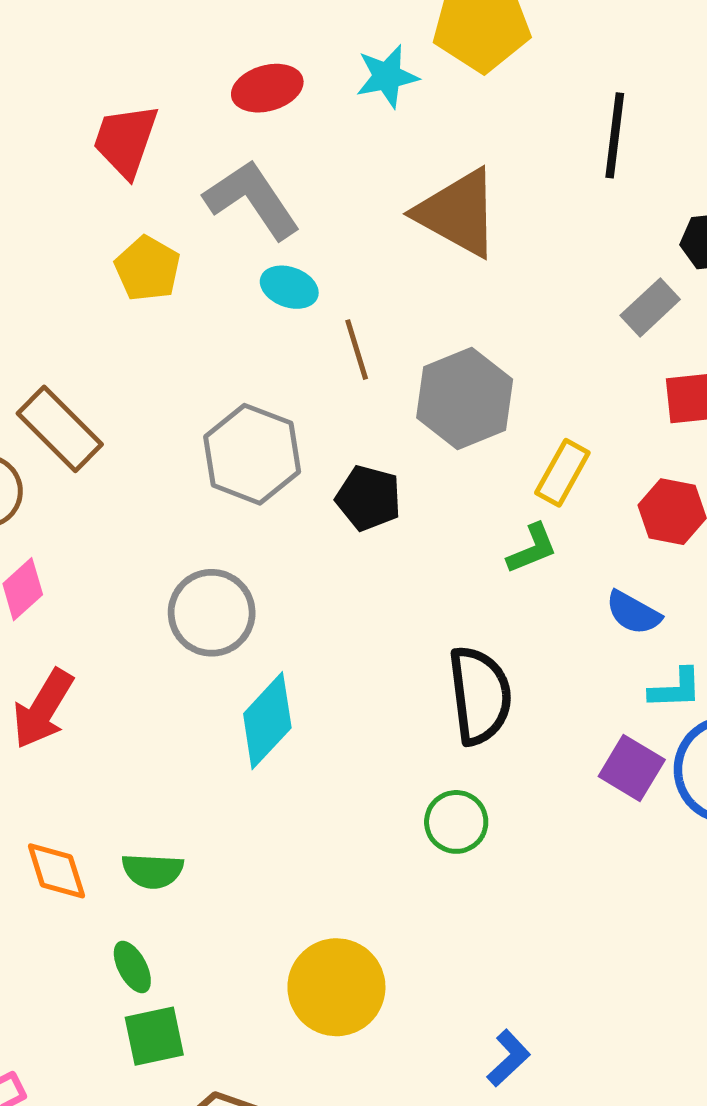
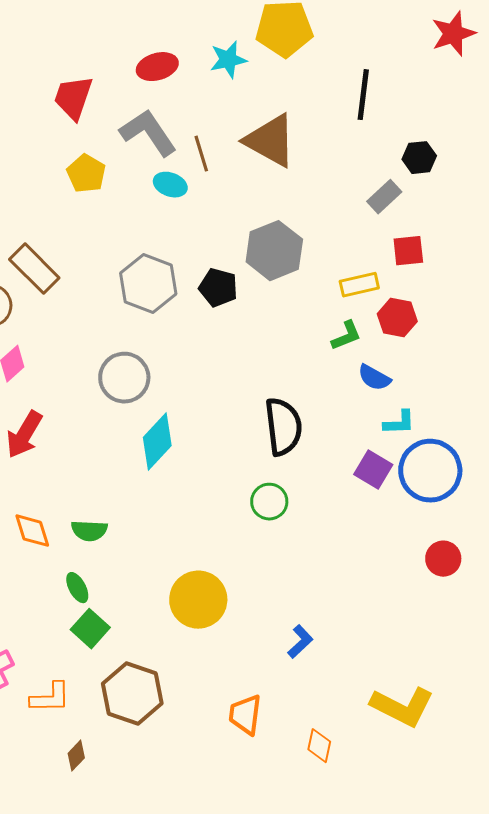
brown line: (357, 350) -> (201, 154), moved
yellow rectangle: (562, 473) -> (359, 285), moved, turned 48
black pentagon: (368, 498) -> (218, 288), moved
green L-shape: (532, 549) -> (346, 336), moved
green square: (154, 1036) -> (90, 629), turned -36

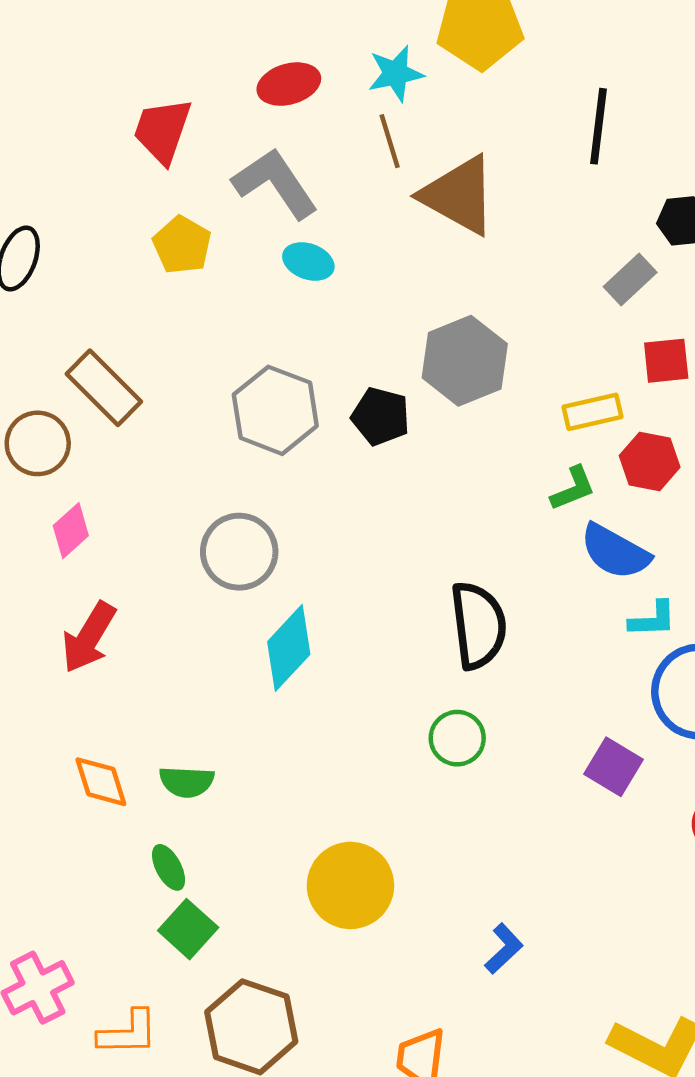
brown line: (201, 154) -> (390, 141), moved
blue semicircle: (374, 378) -> (615, 552), size x1.4
purple square: (373, 470) -> (614, 767), moved

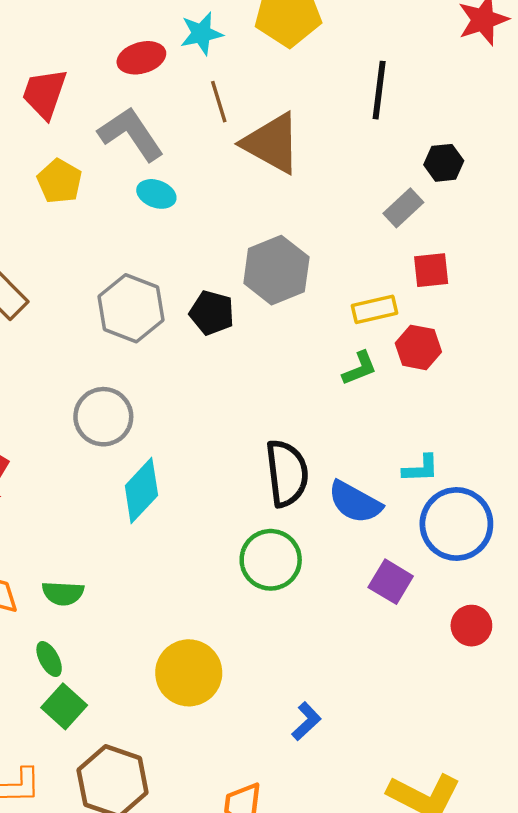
cyan star: (396, 74) -> (201, 34), moved
blue semicircle: (615, 552) -> (355, 502), moved
green circle: (457, 738) -> (271, 560), size x1.4

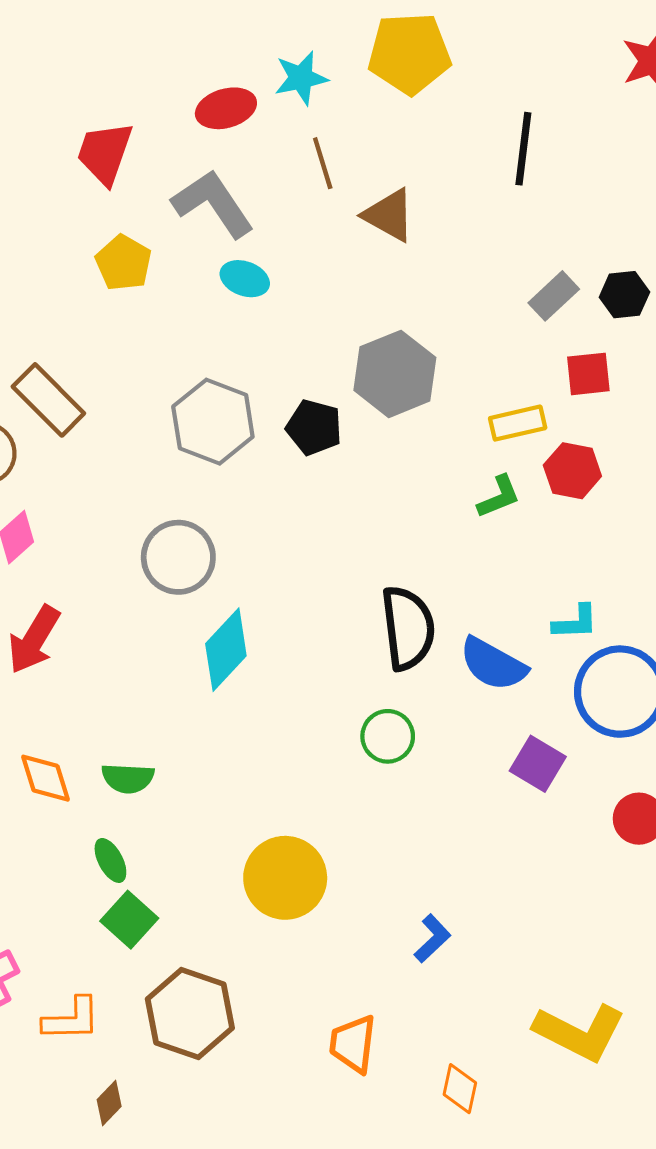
brown triangle: (272, 143) -> (389, 215), size x0.7
black hexagon: (444, 163) -> (624, 295), moved
green circle: (271, 560) -> (388, 736), size x0.7

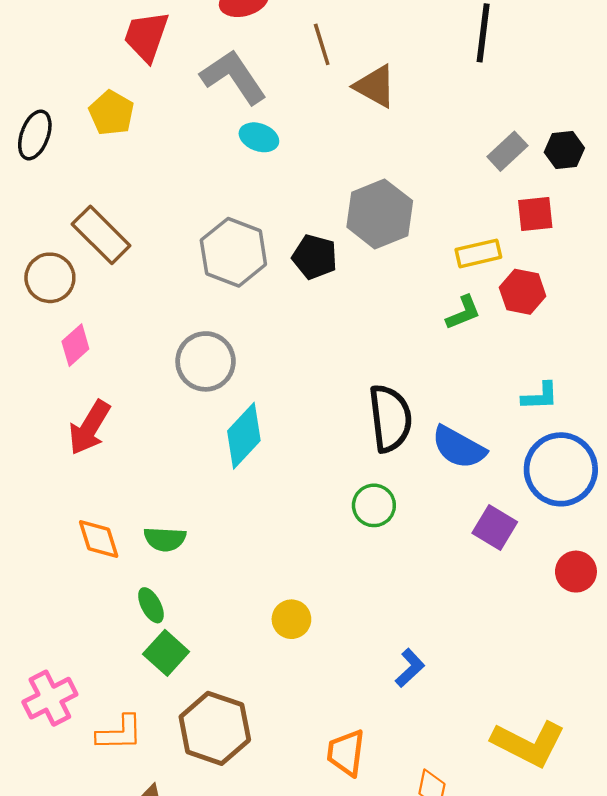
yellow pentagon: (123, 263) -> (111, 113), moved
cyan L-shape: (575, 622) -> (540, 396), moved
yellow circle: (285, 878) -> (291, 619), size x0.6

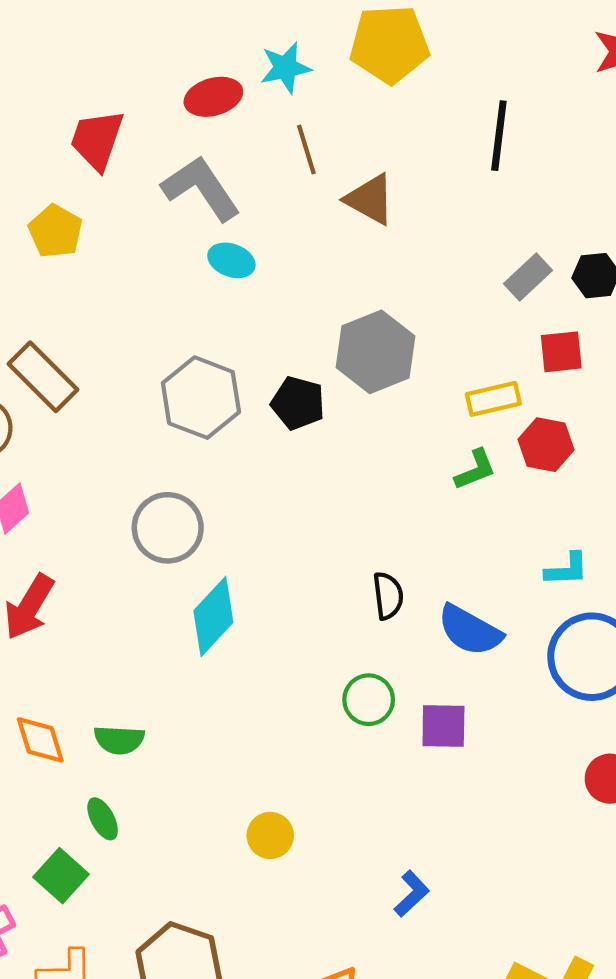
black semicircle: (390, 418) -> (388, 596), size x0.6
purple square: (495, 527) -> (443, 726), moved, turned -30
green square: (166, 653) -> (61, 876), moved

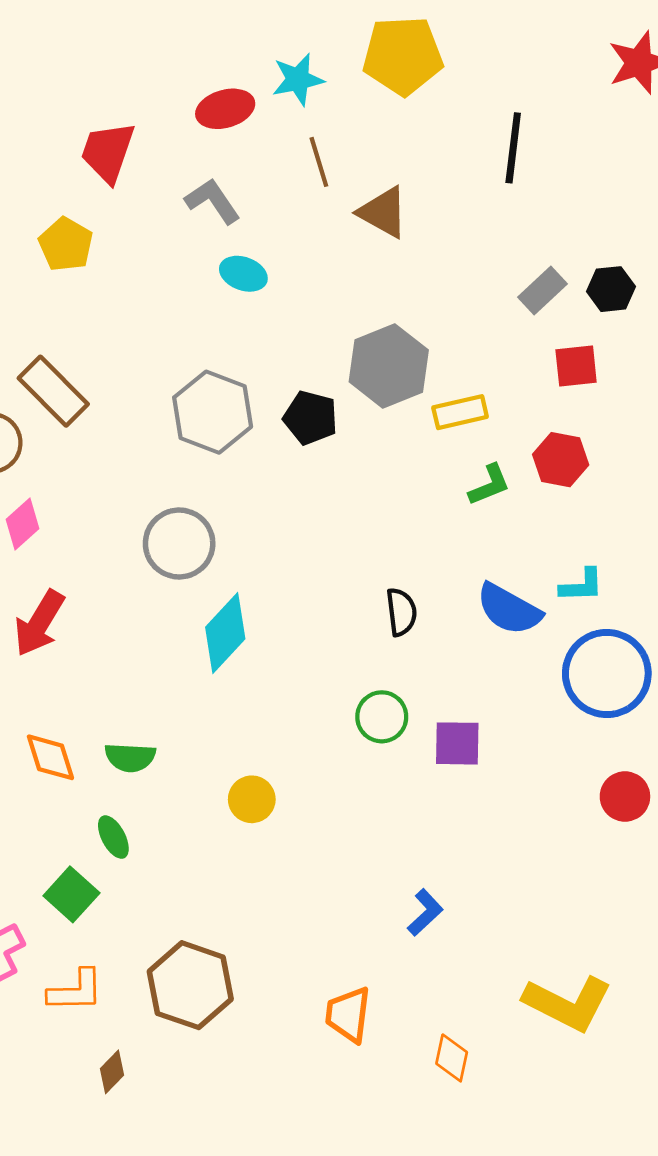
gray L-shape: (201, 188) -> (213, 201), size x0.7
yellow rectangle: (493, 399) -> (460, 412), moved
blue semicircle: (470, 630) -> (509, 609), moved
yellow circle: (270, 835) -> (252, 799), moved

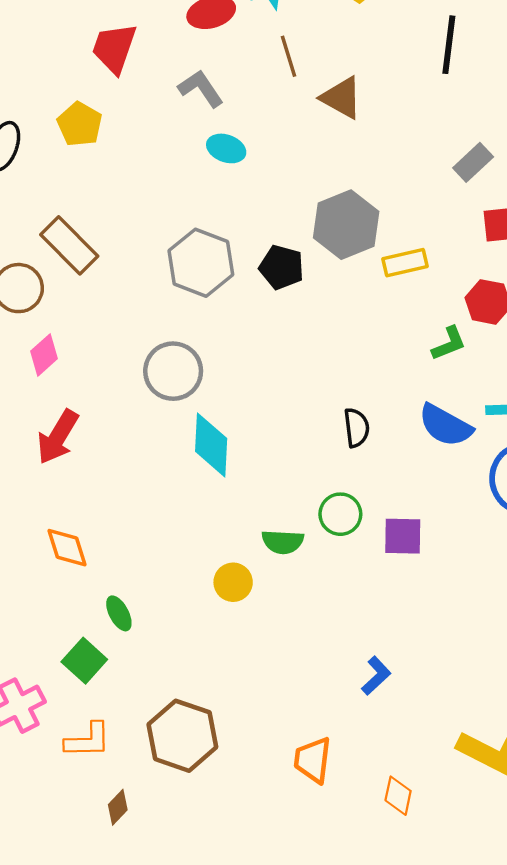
green L-shape: (489, 485) -> (449, 343), moved
cyan diamond: (225, 633) -> (211, 445), turned -40
green semicircle: (130, 757) -> (283, 542), moved

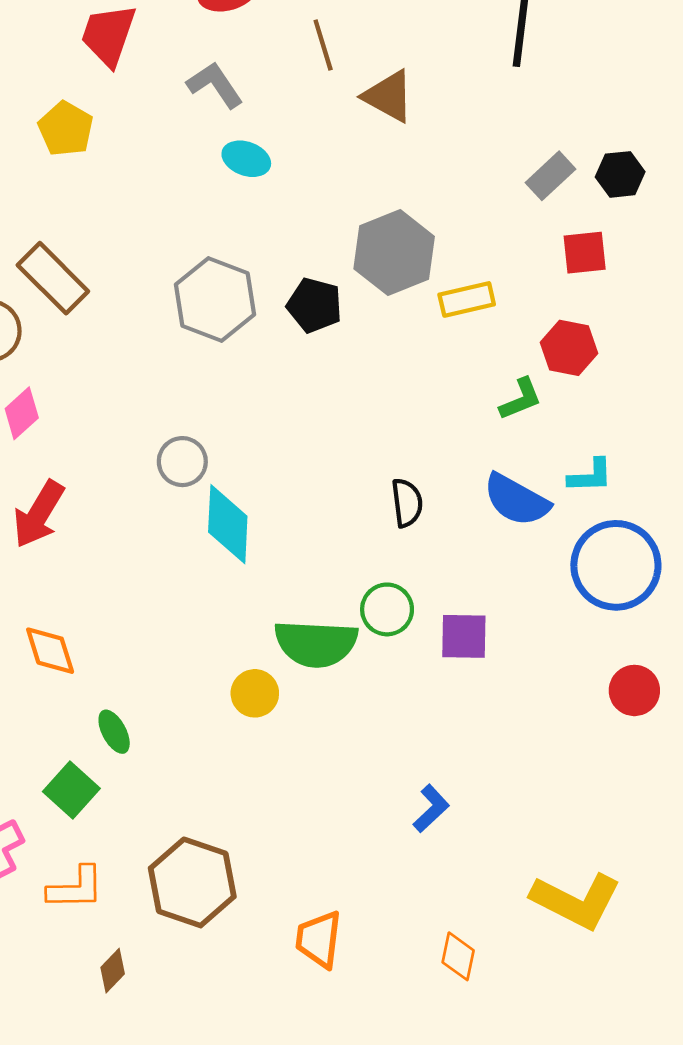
gray circle: (173, 371) -> (182, 462), moved, size x0.7
green semicircle: (283, 542) -> (316, 644), size x1.6
orange trapezoid: (313, 760) -> (319, 939), moved

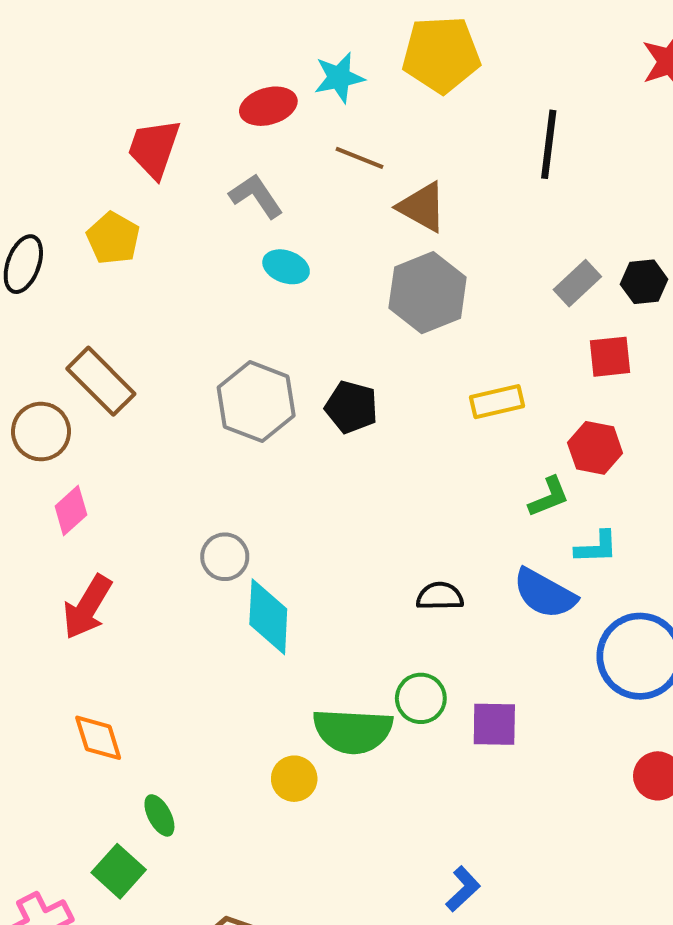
brown line: (323, 45) -> (360, 158), turned -51
gray hexagon: (394, 253) -> (428, 293), moved
cyan L-shape: (590, 476) -> (596, 547), moved
black semicircle: (407, 503) -> (440, 596), turned -84

